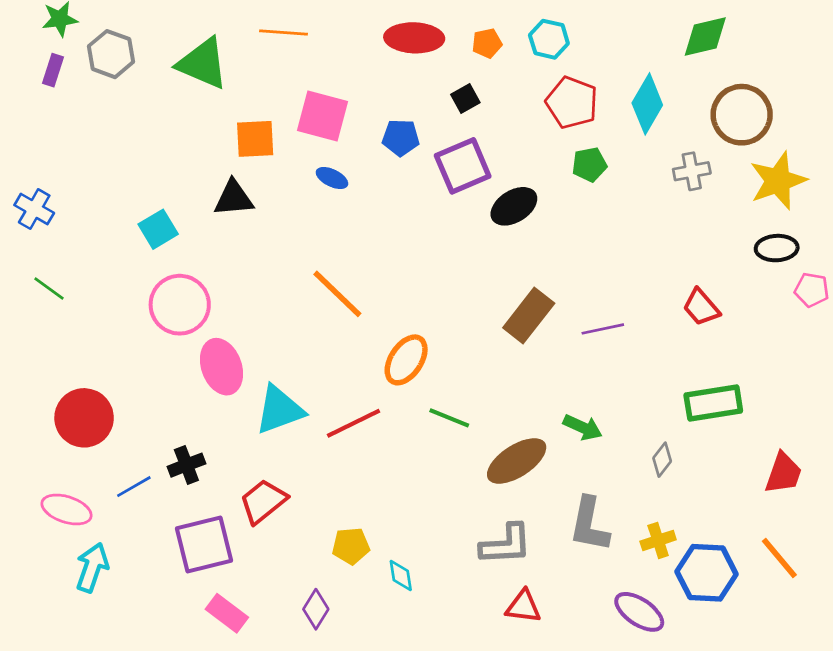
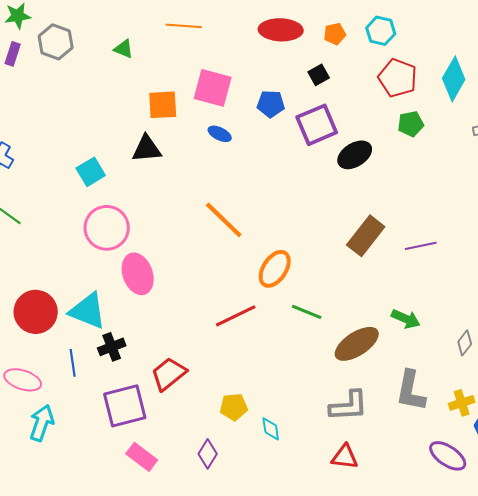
green triangle: (203, 63) -> (124, 49), size x0.5
cyan triangle: (279, 410) -> (88, 311), moved, turned 42
blue line: (134, 487) -> (73, 363), turned -68
red triangle: (523, 607) -> (345, 457), moved

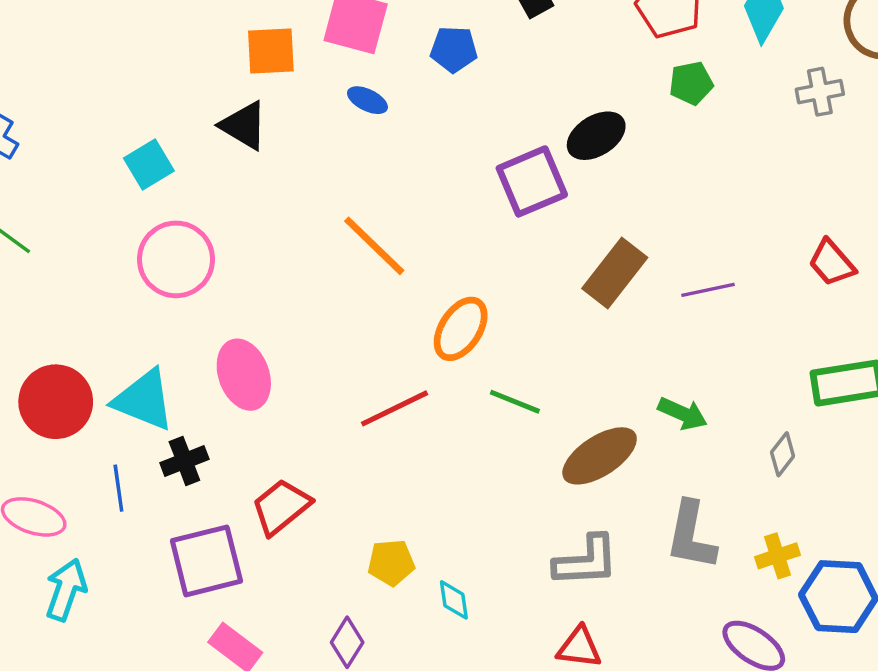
purple square: (317, 125) -> (532, 181), moved
black triangle: (147, 149) -> (244, 126), turned 36
pink ellipse: (138, 274) -> (244, 375), moved

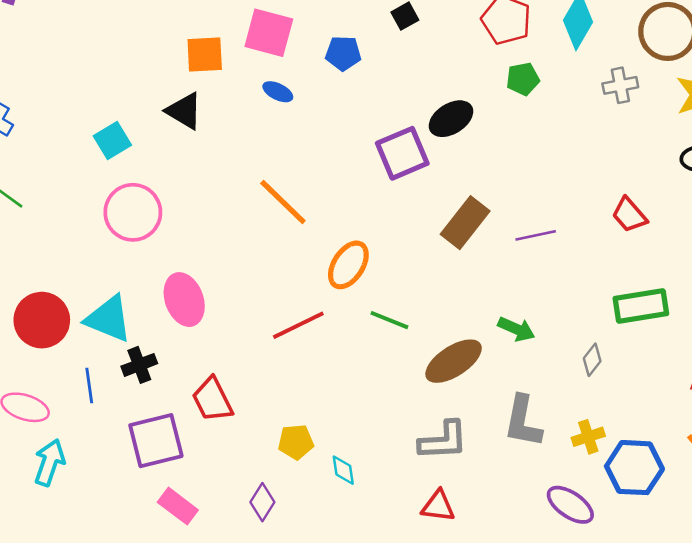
red trapezoid: (281, 507) -> (212, 400), turned -78

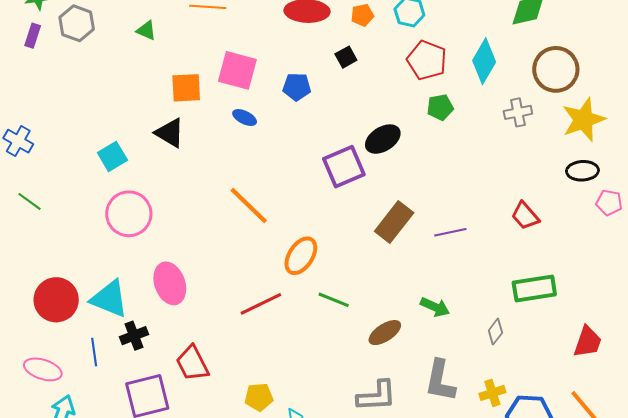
brown ellipse: (454, 361) -> (385, 333), size x0.7

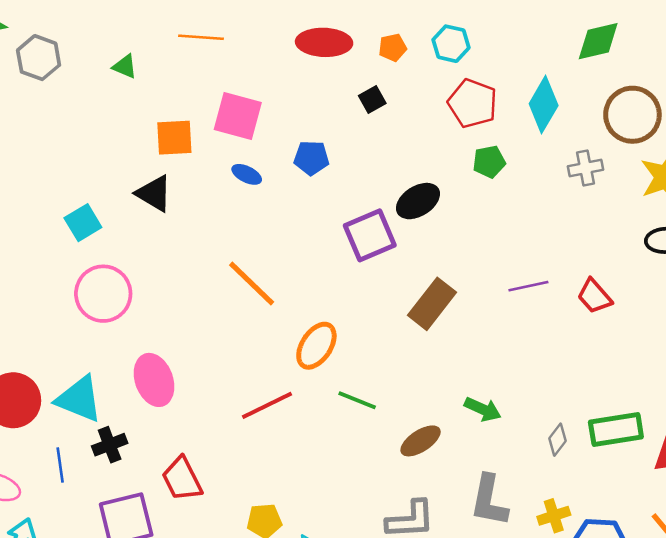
blue pentagon: (297, 87) -> (311, 158), moved
purple line: (450, 232) -> (528, 286), moved
green rectangle: (534, 289) -> (616, 429), moved

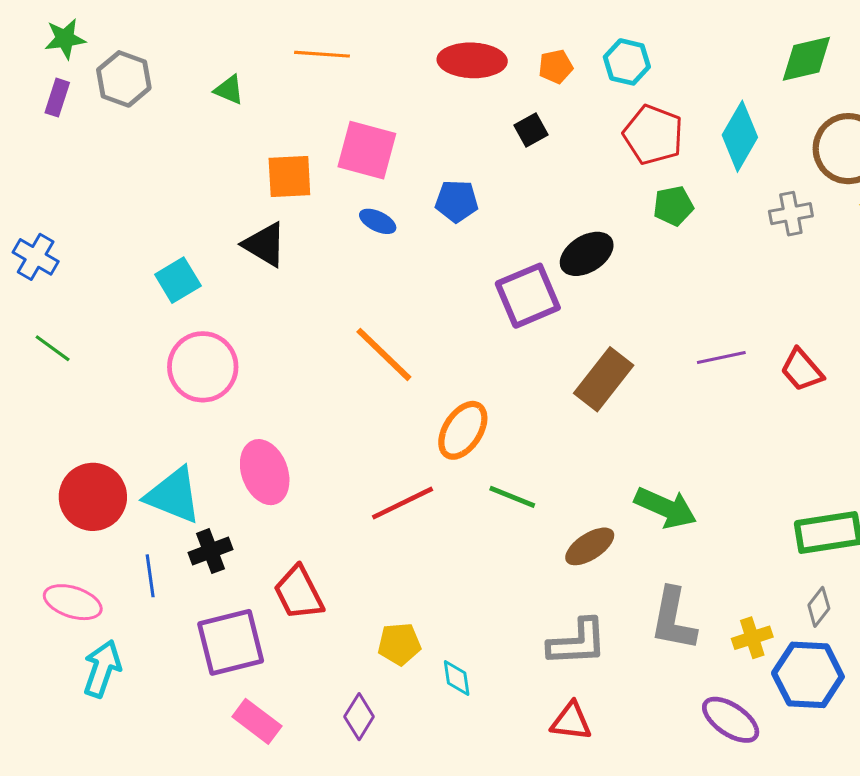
green arrow: (483, 409) -> (666, 508), size x1.4
gray diamond: (558, 440) -> (819, 607), moved

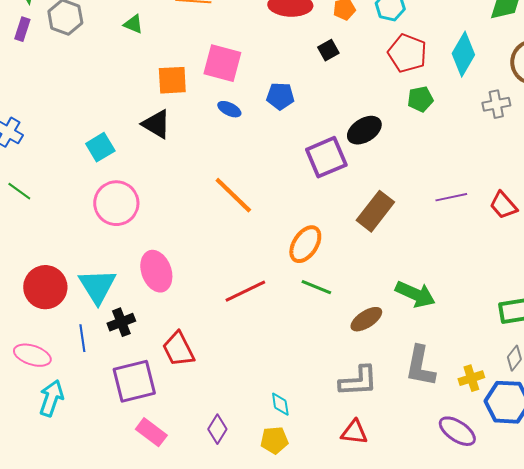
orange ellipse: (463, 430) -> (305, 244), moved
cyan triangle: (173, 495) -> (97, 286), turned 36
yellow pentagon: (399, 644) -> (274, 440), moved

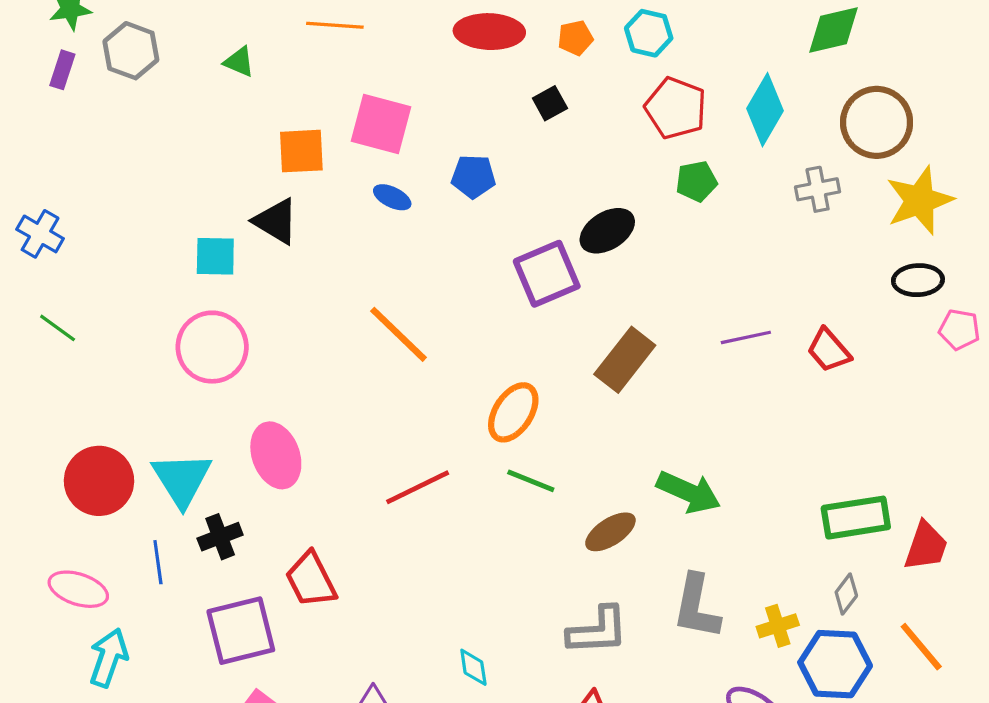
cyan square: (100, 147) -> (215, 256), moved, turned 32

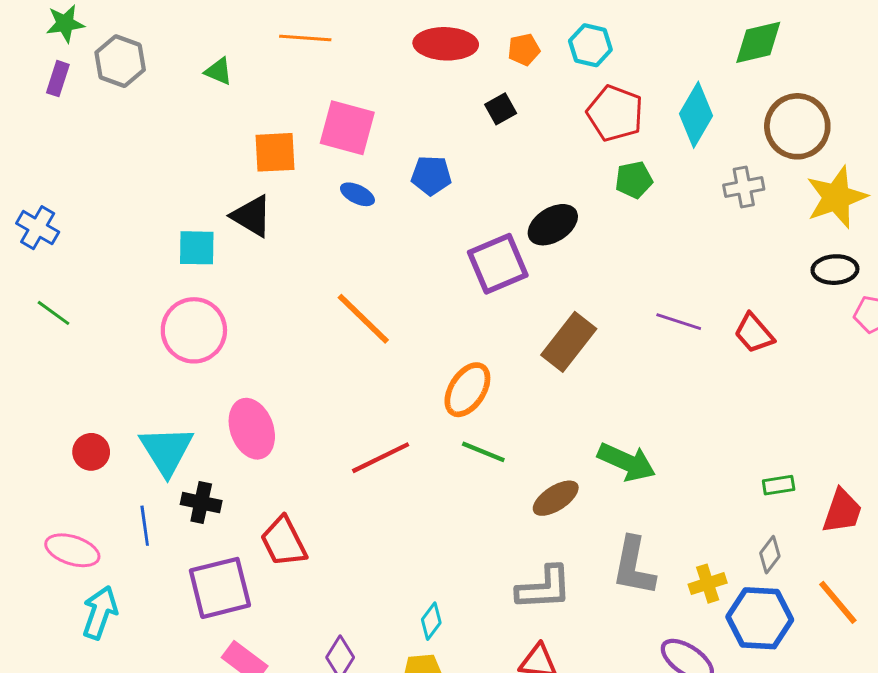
purple line: (746, 337) -> (679, 322), turned 30
red circle: (99, 481) -> (91, 452), size x0.6
green rectangle: (856, 518) -> (779, 485), size x0.5
black cross: (220, 537) -> (201, 503), turned 33
cyan diamond: (473, 667) -> (431, 621), turned 45

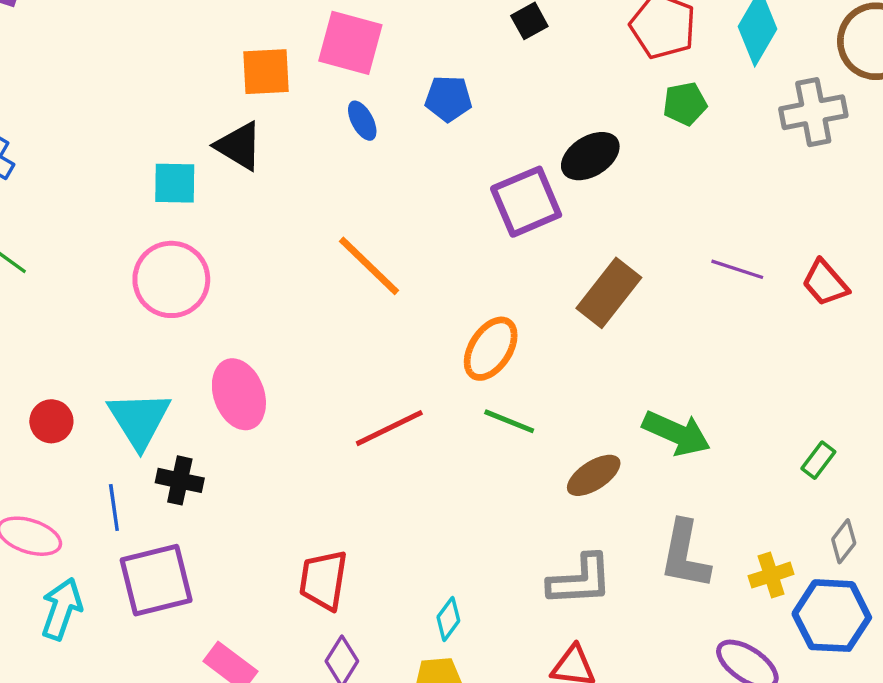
gray cross: (744, 187) -> (813, 112), size x1.4
blue ellipse: (357, 194) -> (362, 121), turned 36
green rectangle: (779, 485) -> (818, 460), moved, turned -44
red trapezoid: (284, 542) -> (323, 580), moved, turned 36
purple square: (220, 588) -> (156, 580), moved

